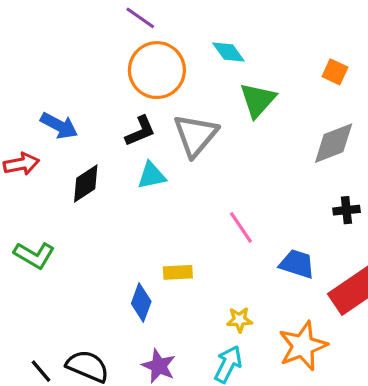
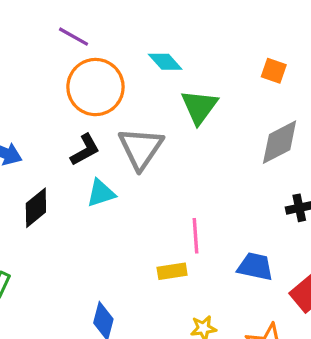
pink line: (241, 227) -> (196, 236), turned 36
yellow rectangle: (178, 272) -> (172, 271), moved

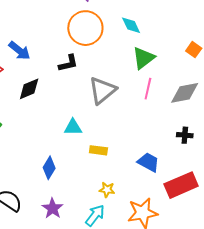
gray triangle: (141, 148) -> (102, 90), moved
cyan triangle: (101, 193) -> (73, 127), moved
pink line: (196, 236) -> (148, 89), moved

